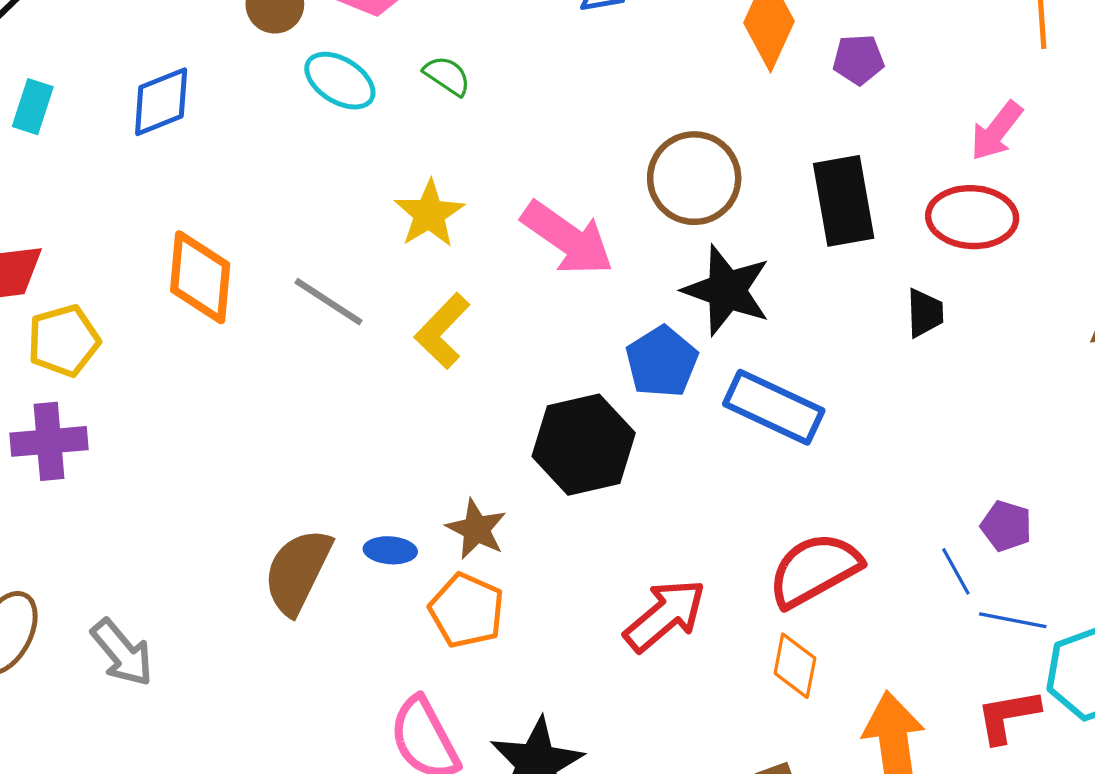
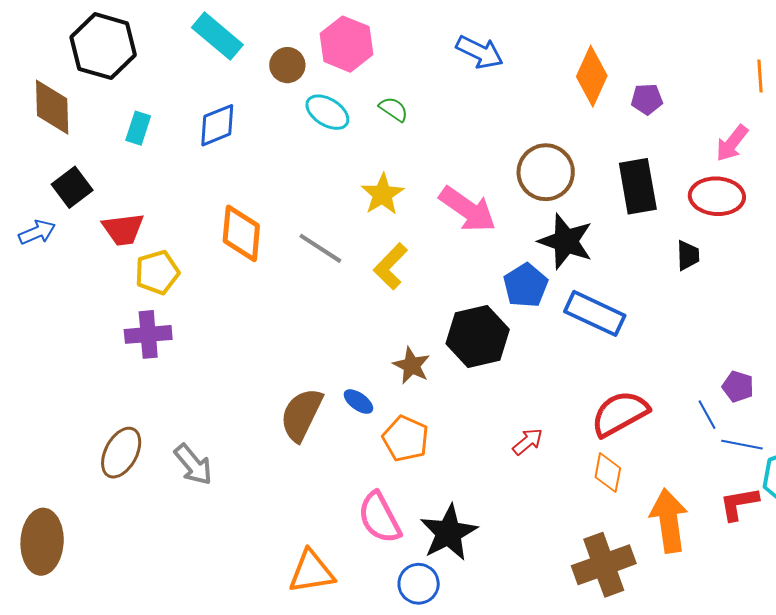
brown star: (476, 529) -> (412, 365), moved
blue ellipse: (390, 550) -> (358, 402), turned 32
red arrow: (665, 615) -> (528, 442), size x0.6

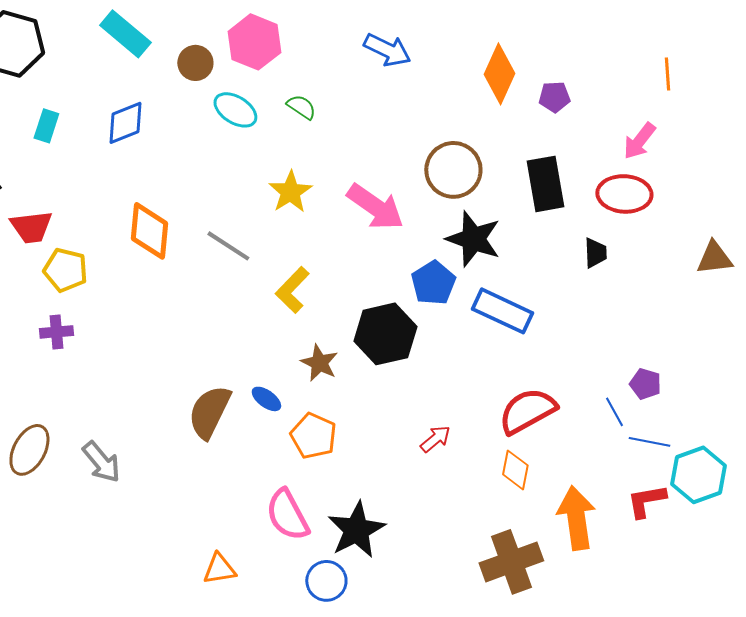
yellow L-shape: (391, 266) -> (292, 290), moved
yellow pentagon: (157, 272) -> (65, 270), turned 30
purple cross: (148, 334) -> (56, 332), size x0.7
orange triangle: (311, 572) -> (219, 569), size x0.7

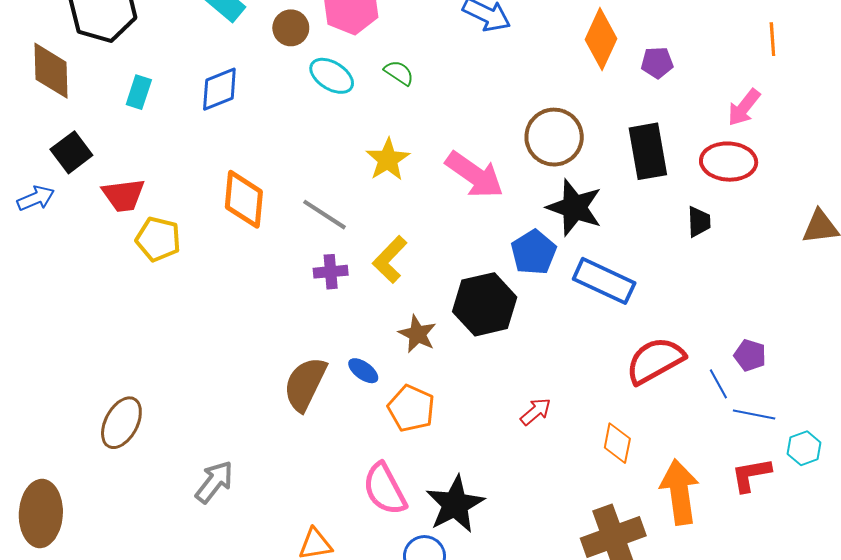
purple cross: (56, 332) -> (331, 272), moved
red semicircle: (527, 411) -> (655, 360), moved
gray arrow: (101, 462) -> (214, 482), moved, turned -102
cyan hexagon: (698, 475) -> (804, 448), size x0.6

